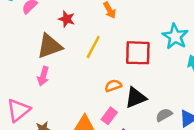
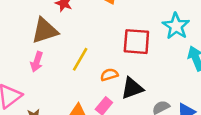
yellow line: (93, 47) -> (80, 59), moved

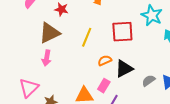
yellow line: (80, 59) -> (87, 37), moved

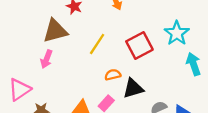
red square: (122, 32) -> (139, 46), turned -35

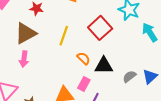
orange semicircle: (113, 75) -> (83, 58), turned 72
black triangle: (133, 88) -> (104, 66), turned 30

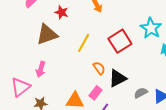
pink arrow: (24, 59) -> (41, 69), moved
black triangle: (104, 66) -> (118, 78), turned -36

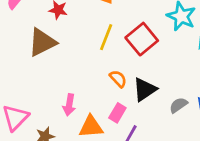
yellow line: (84, 43) -> (106, 37), moved
pink arrow: (41, 69) -> (69, 105), moved

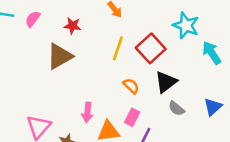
black triangle: (145, 89) -> (166, 82), moved
gray semicircle: (178, 105) -> (176, 108), moved, turned -102

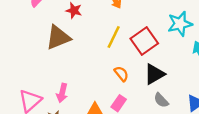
cyan star: (186, 25) -> (180, 24), turned 30
pink arrow: (87, 112) -> (62, 93), moved

